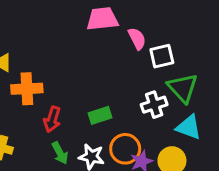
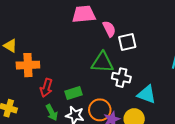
green triangle: (183, 88) -> (102, 62), moved, turned -45
white cross: (154, 105) -> (121, 78), turned 30
green rectangle: (100, 115) -> (73, 93), moved

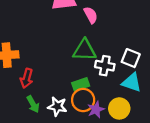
white square: (127, 42) -> (131, 58), moved, turned 36
green rectangle: (73, 93) -> (81, 84), moved

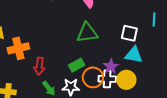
white cross: (105, 66) -> (107, 79), moved
green rectangle: (81, 84) -> (77, 65), moved
purple star: (96, 110) -> (111, 66), moved

